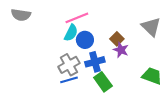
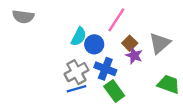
pink line: (77, 18) -> (116, 20), moved, turned -35
gray triangle: (151, 27) -> (160, 43), moved, turned 35
blue cross: (95, 62) -> (105, 69), turned 36

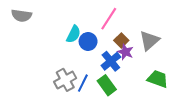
blue cross: (105, 69) -> (111, 61), moved, turned 30
gray cross: (76, 72) -> (65, 80), moved
blue line: (76, 89) -> (83, 83), moved, turned -48

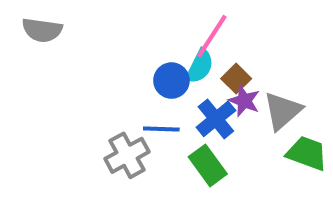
cyan semicircle: (73, 34) -> (200, 66), moved
gray triangle: (149, 40) -> (283, 111), moved
blue line: (83, 83) -> (161, 129), moved, turned 66

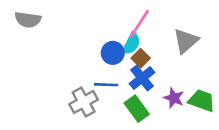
brown square: (236, 79) -> (141, 58), moved
purple star: (244, 101) -> (174, 98), moved
gray triangle: (283, 111) -> (186, 41), moved

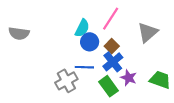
gray semicircle: (28, 20) -> (19, 33), moved
cyan semicircle: (131, 44) -> (82, 28), moved
purple star: (174, 98) -> (129, 78), moved

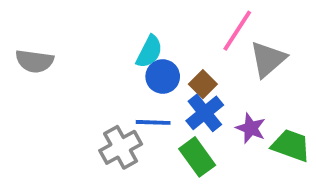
pink line: (111, 19) -> (237, 31), moved
purple star: (129, 78) -> (251, 128), moved

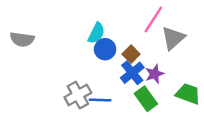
blue line: (153, 122) -> (100, 100), moved
purple star: (251, 128) -> (155, 74), moved, turned 30
green rectangle: (197, 157) -> (146, 99), moved

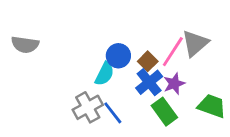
pink line: (153, 19) -> (173, 52), moved
cyan semicircle: (96, 33) -> (104, 74), moved
blue line: (100, 100) -> (113, 113), turned 50

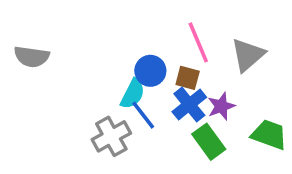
pink line: (173, 52) -> (198, 42), moved, turned -56
brown square: (148, 61) -> (188, 78), turned -30
blue line: (113, 113) -> (143, 115), moved

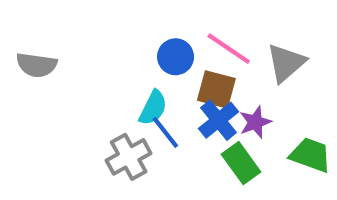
pink line: (198, 42) -> (229, 49), turned -33
blue circle: (150, 71) -> (176, 57), moved
brown square: (188, 78) -> (216, 89), size x1.4

